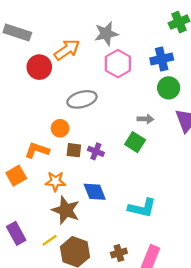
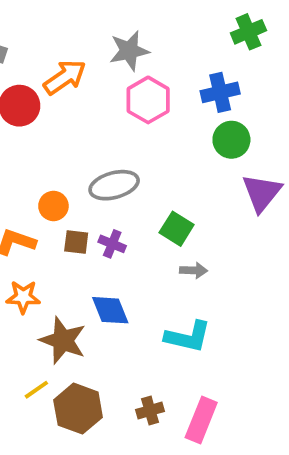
gray ellipse: (82, 99) -> (114, 185), moved
gray arrow: (145, 119) -> (194, 270), moved
orange star: (55, 181) -> (23, 297), moved

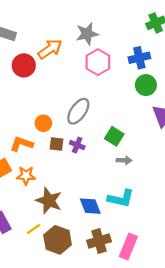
gray ellipse: (114, 185) -> (78, 111), turned -40
blue diamond: (110, 310) -> (90, 206), moved
brown cross: (150, 410) -> (99, 241), size x1.5

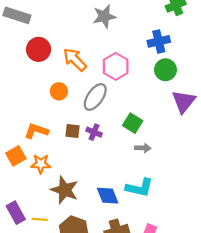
orange arrow: (50, 49) -> (75, 60), moved, turned -100
pink hexagon: (98, 62) -> (116, 66), moved
orange circle: (43, 123) -> (59, 91), moved
yellow line: (34, 229) -> (40, 219), moved, turned 40

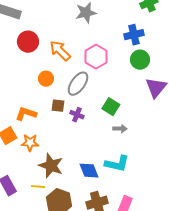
brown square: (73, 131) -> (58, 106), moved
yellow line: (40, 219) -> (38, 187), moved

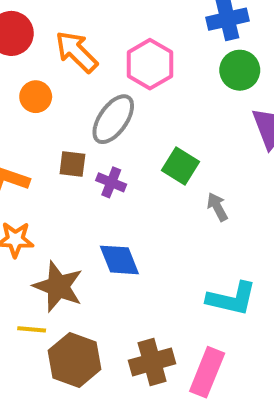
orange circle: (46, 79) -> (36, 97), moved
gray arrow: (120, 129) -> (217, 207), moved, turned -120
cyan L-shape: (117, 164) -> (232, 299), moved
blue diamond: (89, 171) -> (119, 260), moved

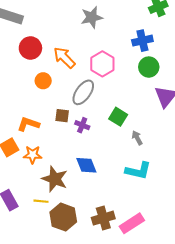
cyan L-shape: (232, 299) -> (138, 171), moved
pink rectangle: (207, 372) -> (132, 223), turned 35

